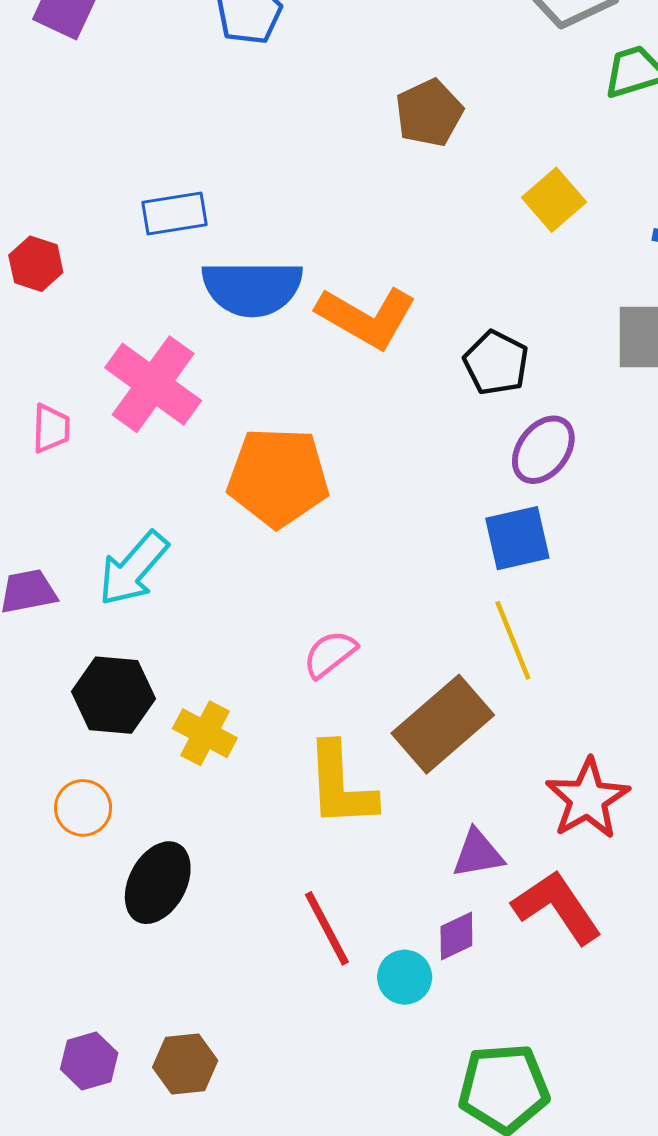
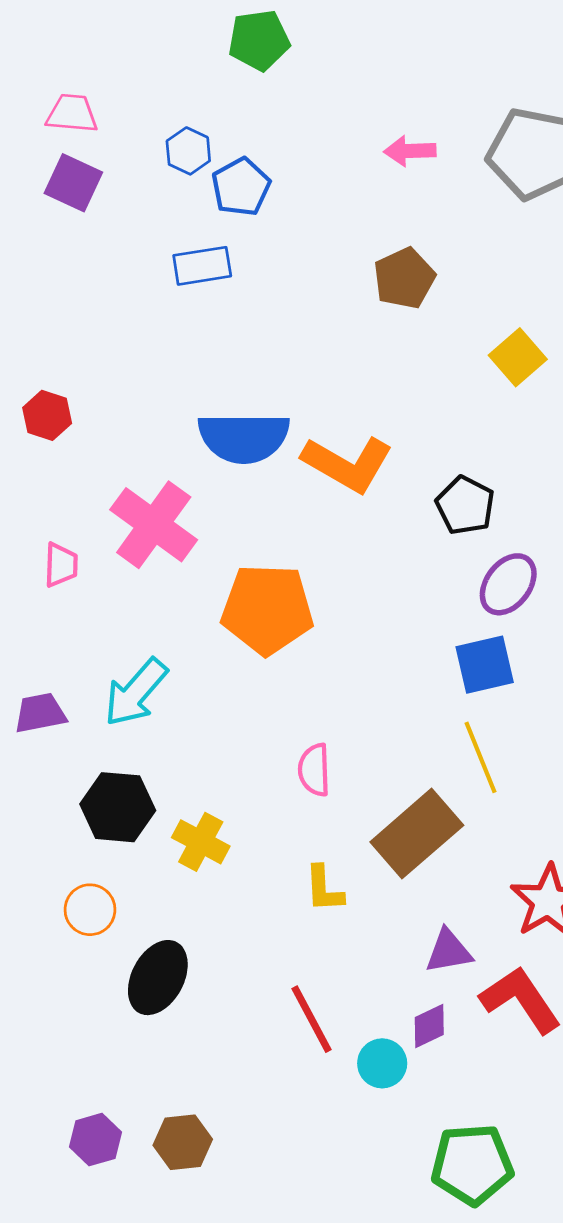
blue rectangle: (174, 213) -> (202, 266), moved
pink semicircle: (330, 654) -> (314, 770), turned -54
yellow L-shape: (341, 785) -> (324, 889), size x0.6

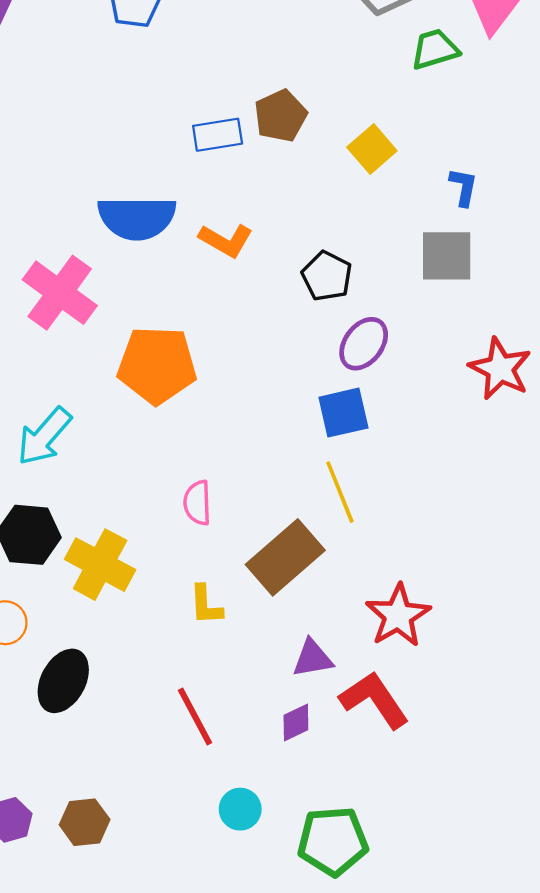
blue rectangle: (202, 266) -> (218, 135), moved
brown pentagon: (404, 278) -> (281, 116), moved
orange L-shape: (348, 464) -> (226, 240), size x0.7
yellow cross: (201, 842) -> (100, 565), size x1.4
cyan circle: (382, 1063) -> (240, 809), moved

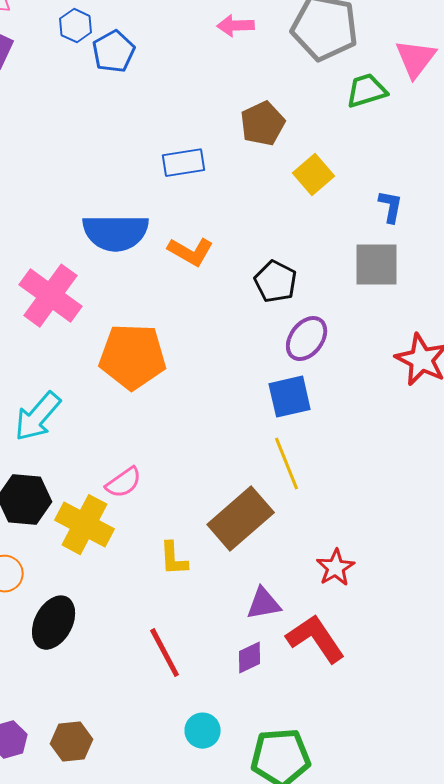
brown pentagon: (281, 116) -> (263, 124), moved
pink semicircle: (197, 503) -> (124, 483), moved, turned -123
red star: (398, 616) -> (336, 568), size x0.7

